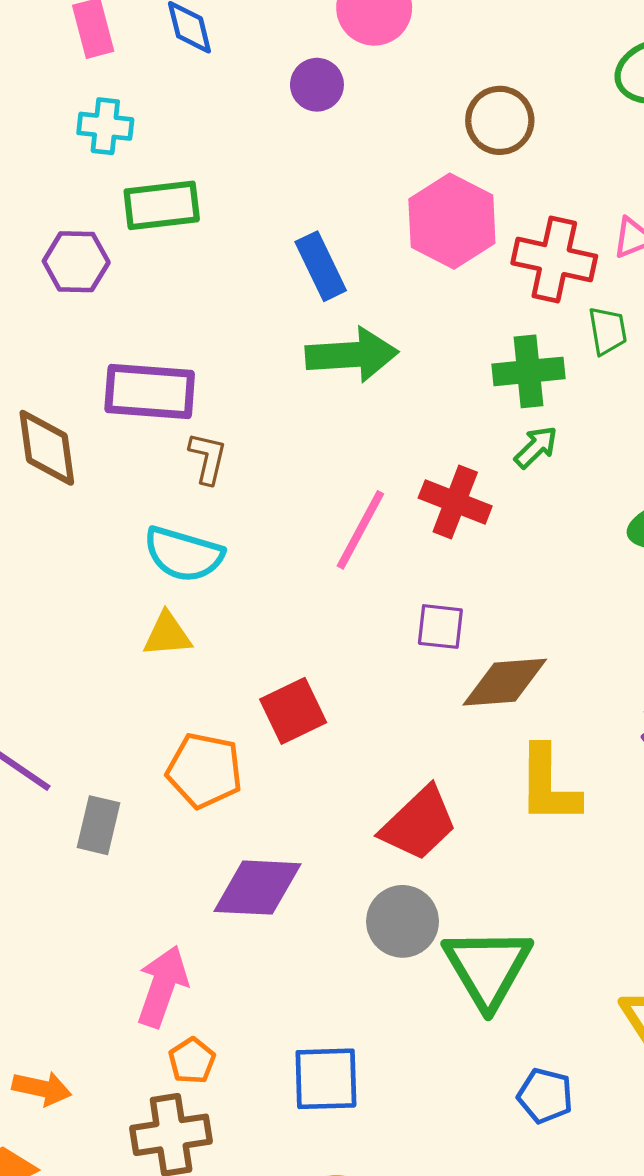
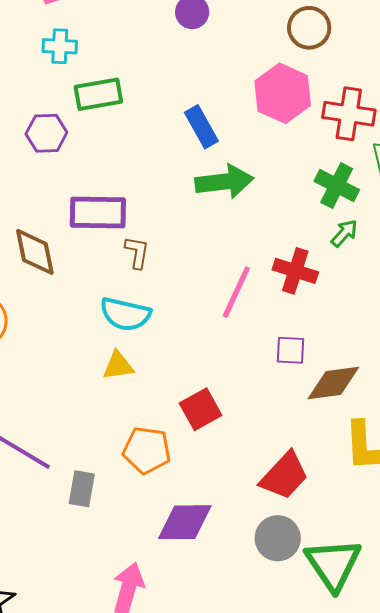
green cross: (528, 371) -> (337, 186), turned 36

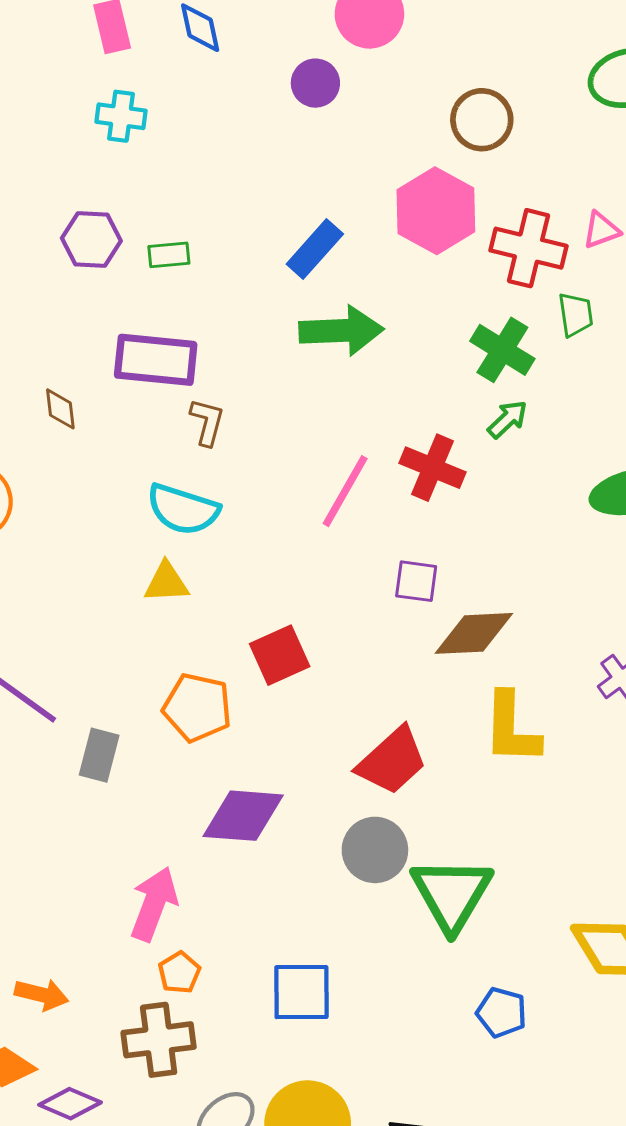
green rectangle: (98, 94) -> (169, 255), moved, size x0.6
blue rectangle: (201, 127) -> (315, 249), turned 66
brown diamond: (35, 252) -> (60, 409), size x0.6

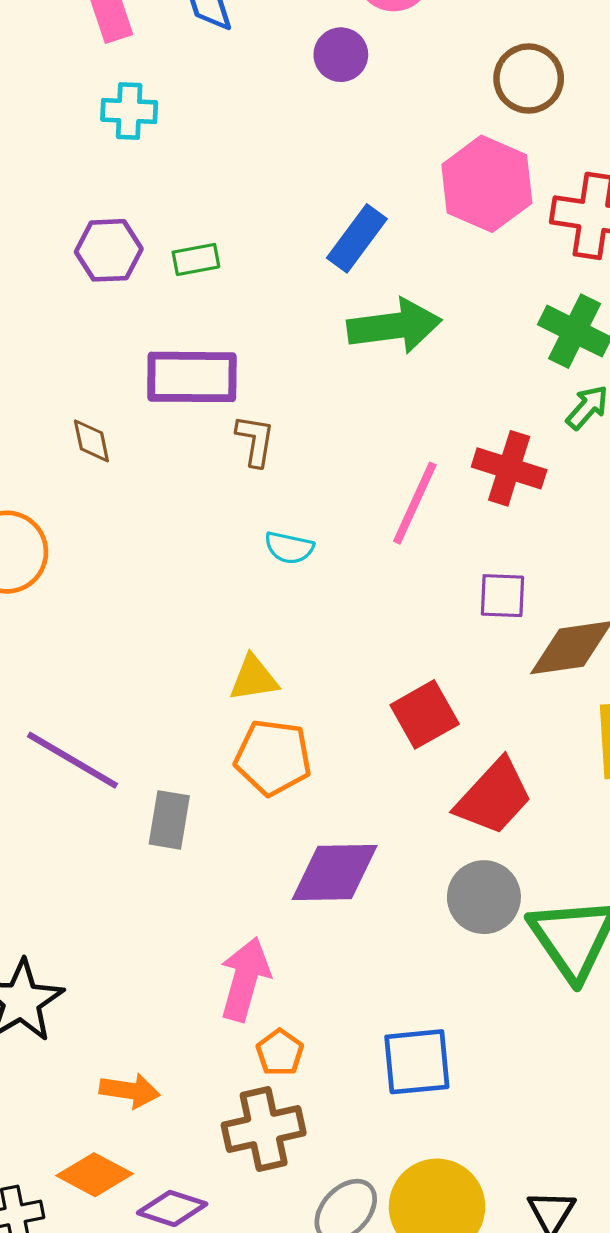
cyan semicircle: (183, 509) -> (289, 548), moved, size x0.6
yellow triangle: (166, 582) -> (254, 678), moved
red square: (280, 655) -> (425, 714), moved

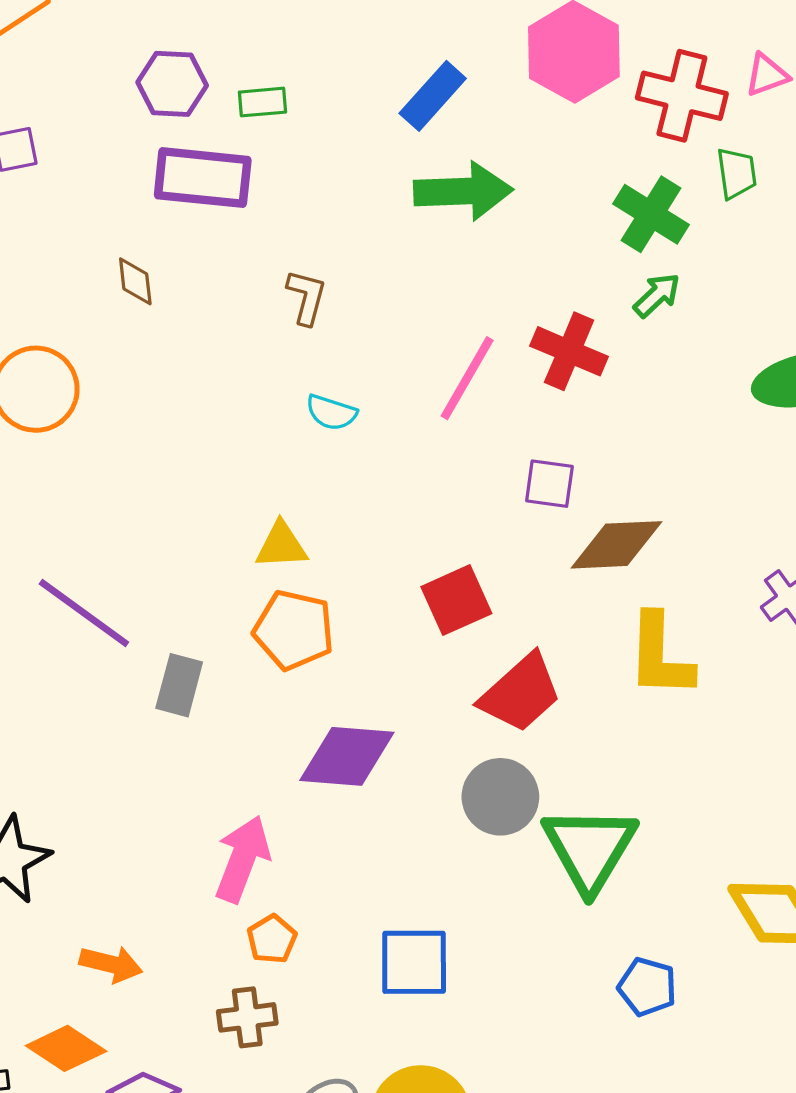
purple rectangle: (192, 377) -> (203, 178), moved
brown cross: (264, 1129) -> (247, 1017), size x0.7

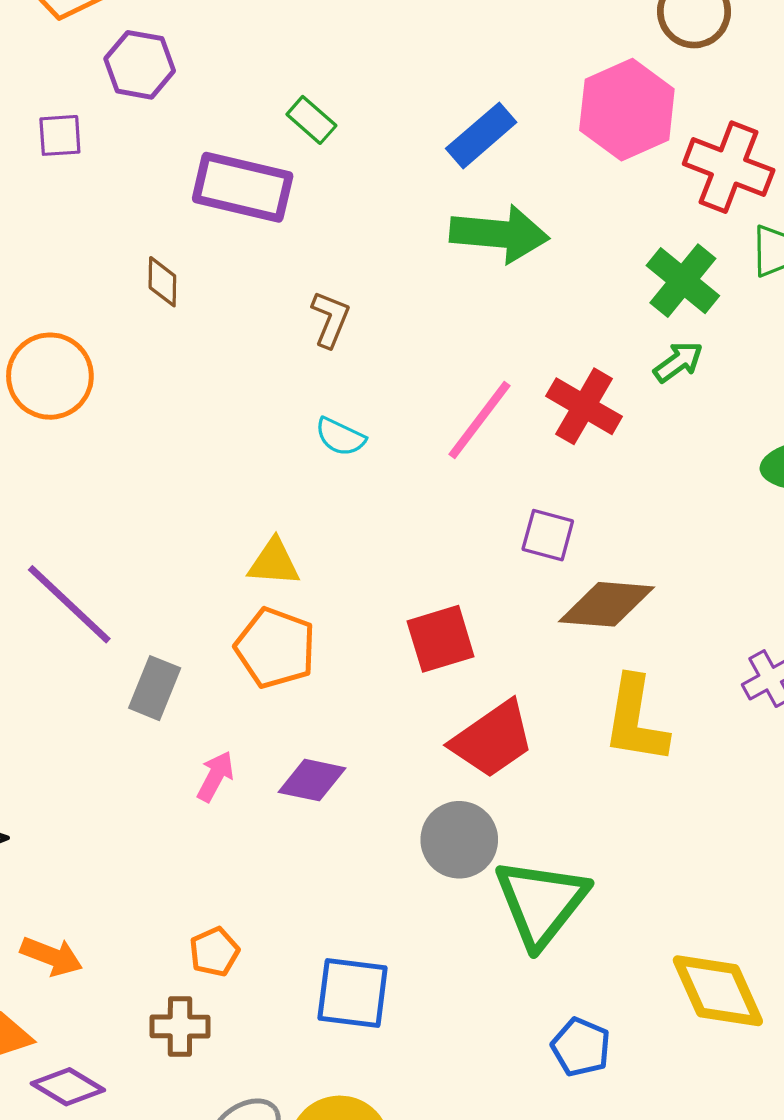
purple hexagon: (172, 84) -> (140, 65), moved
green rectangle: (262, 102) -> (311, 120), turned 39
purple diamond: (347, 756) -> (312, 780), size x0.7
pink arrow: (242, 859) -> (215, 776), moved, size x0.6

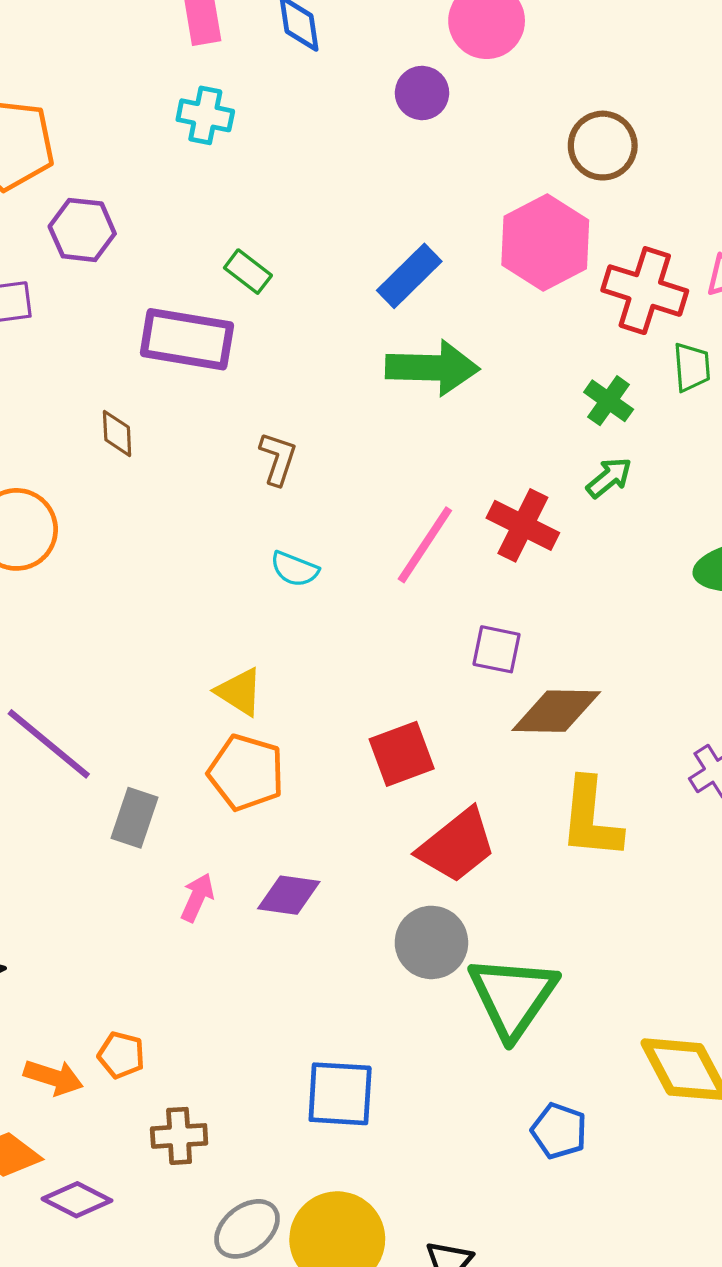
green cross: (683, 281) -> (609, 401), size x0.7
yellow triangle: (274, 562) -> (239, 692), turned 32
orange pentagon: (214, 952) -> (121, 1055), moved, turned -30

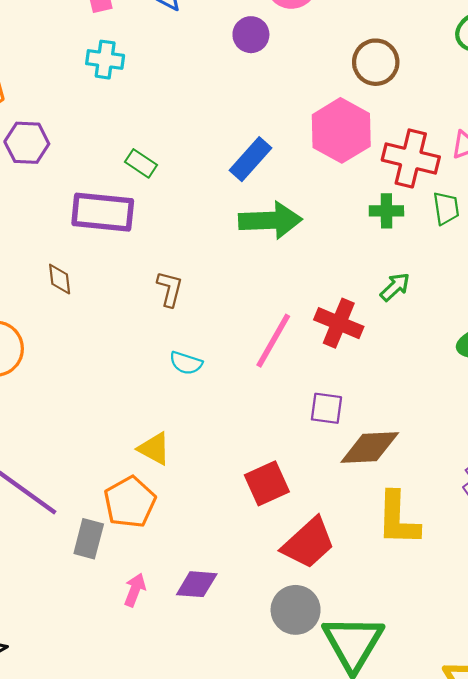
green cross: (609, 401) -> (386, 211), moved, turned -32
orange pentagon: (246, 773) -> (130, 502), moved, turned 30

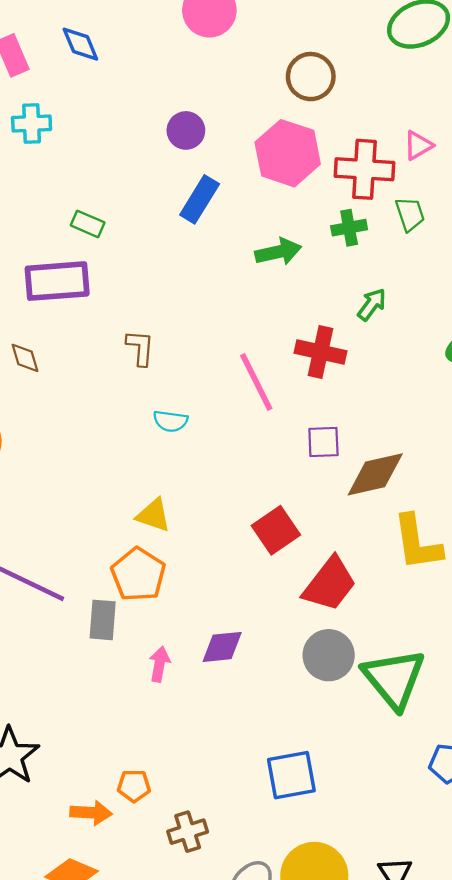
purple circle: (251, 35) -> (186, 130), moved
green arrow: (270, 220) -> (278, 252), moved, size x0.7
pink line: (273, 341) -> (256, 382), turned -46

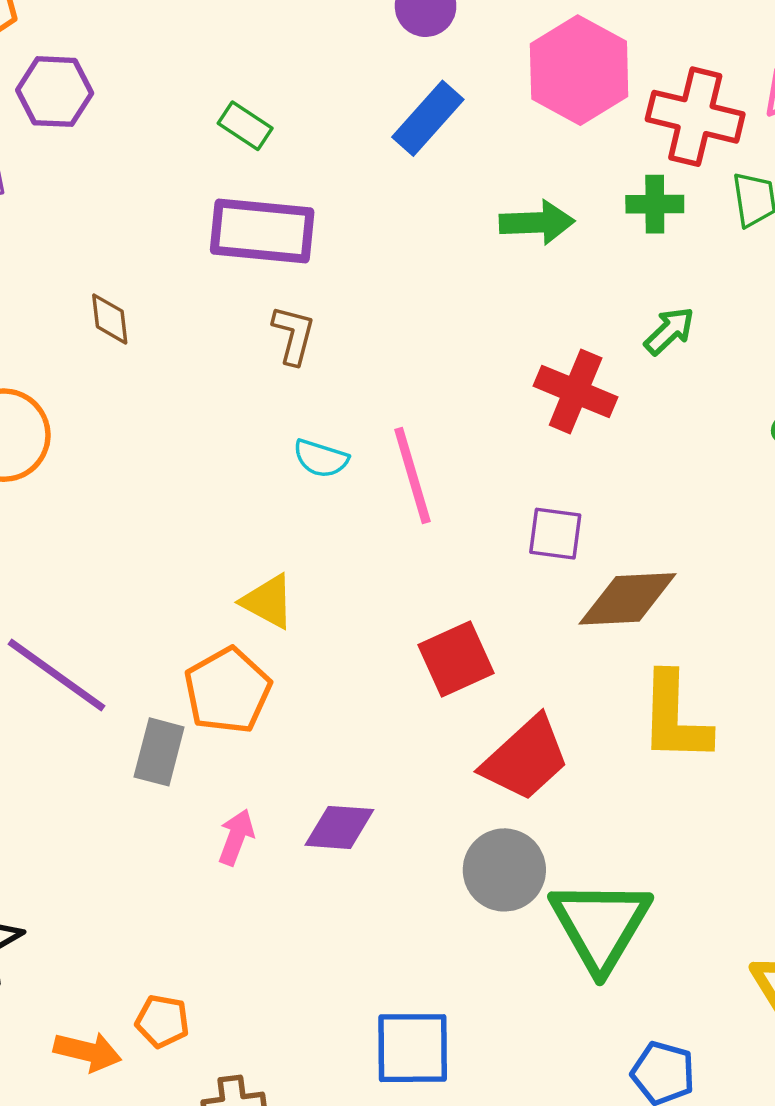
purple rectangle: (57, 281) -> (262, 231), moved
pink line: (256, 382) -> (412, 475), moved

